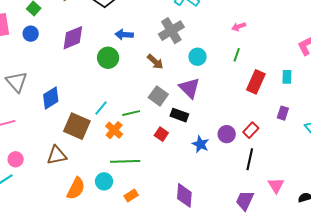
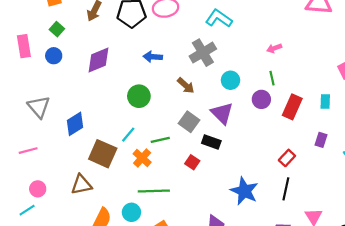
green line: (237, 55) -> (272, 78), turned -32
green circle: (108, 58) -> (139, 96), moved
purple circle: (227, 134) -> (261, 99), moved
blue star: (201, 144) -> (244, 191), moved, size x1.5

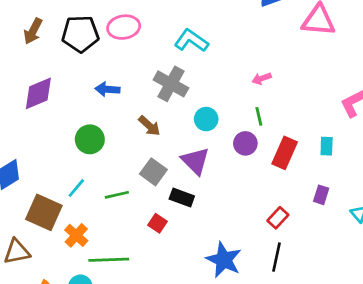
gray cross: (203, 53) -> (171, 84), turned -30
orange cross: (142, 158) -> (76, 235), moved

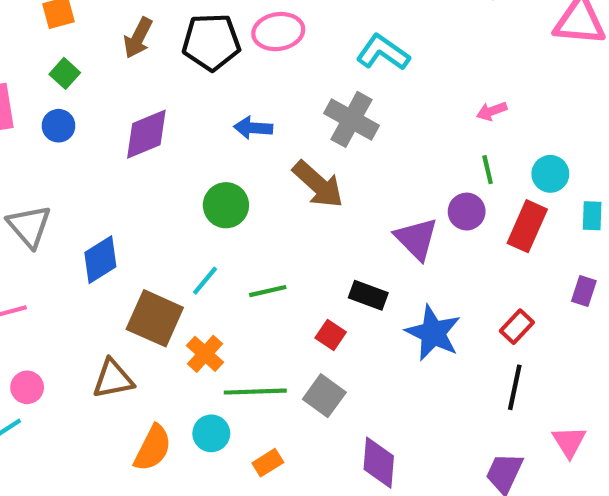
cyan circle: (206, 119) -> (550, 174), moved
brown arrow: (149, 126) -> (318, 184), size x1.5
purple triangle: (195, 161) -> (416, 239), moved
gray square: (153, 172) -> (324, 396), moved
blue star: (224, 260) -> (433, 333), moved

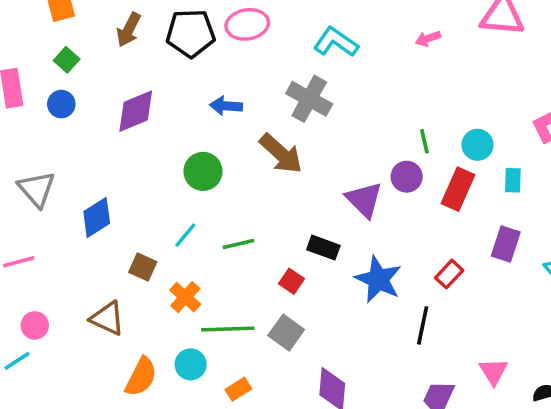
pink arrow: (492, 111) -> (428, 39), moved
purple rectangle: (584, 291) -> (506, 244), size x1.4
brown square: (155, 318) -> (143, 267), size x0.6
brown triangle: (113, 379) -> (107, 318), turned 36
black line: (515, 387) -> (423, 325), moved

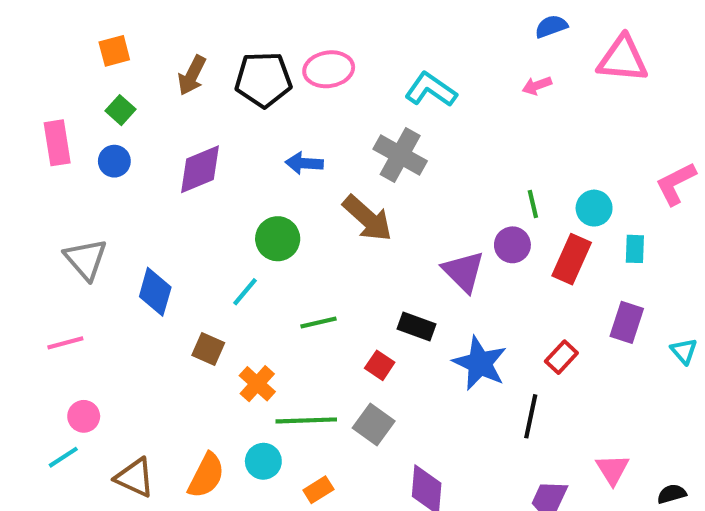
blue diamond: (97, 217) -> (155, 292), turned -42
cyan line: (185, 235) -> (245, 292), moved
brown triangle: (107, 318) -> (135, 478), moved

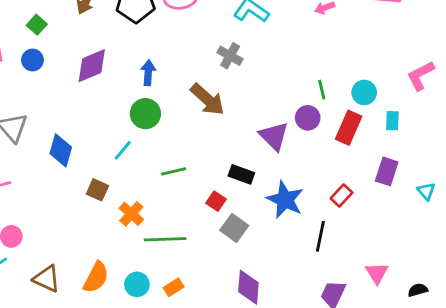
gray cross: (400, 155) -> (230, 56), size x0.7
blue arrow: (304, 163) -> (148, 73), moved, turned 90
gray square: (374, 424) -> (234, 228), moved
cyan circle: (263, 461) -> (137, 284), moved

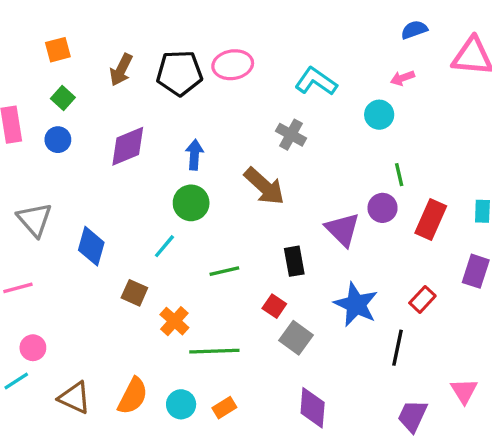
cyan circle: (364, 92) -> (379, 115), moved
black rectangle: (241, 174) -> (294, 261), moved, turned 60

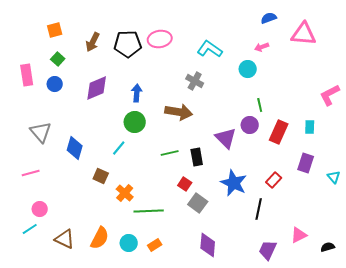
brown arrow: (264, 186) -> (179, 112), turned -32
green line: (224, 271) -> (170, 153), moved
pink triangle: (464, 391) -> (299, 235), turned 36

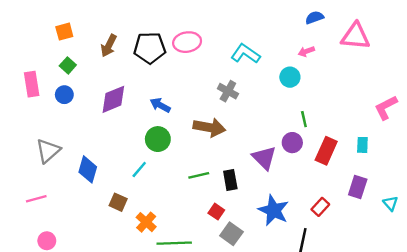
blue arrow: (137, 93) -> (160, 105), turned -66
gray triangle: (41, 132) -> (48, 151), turned 30

